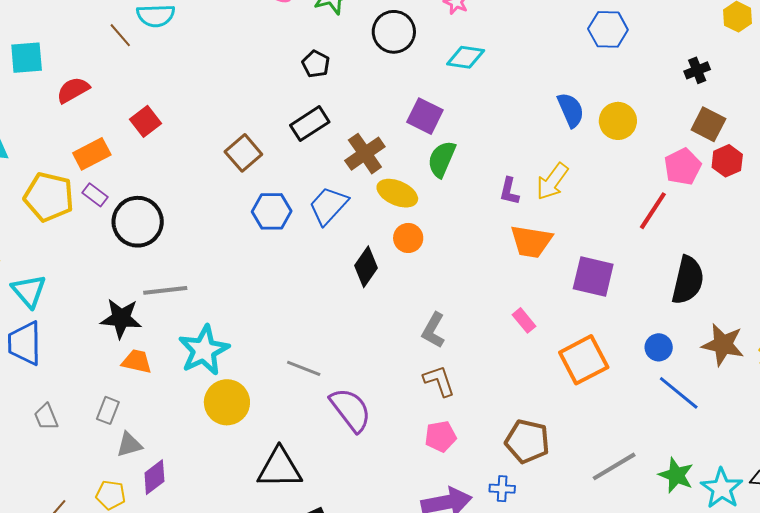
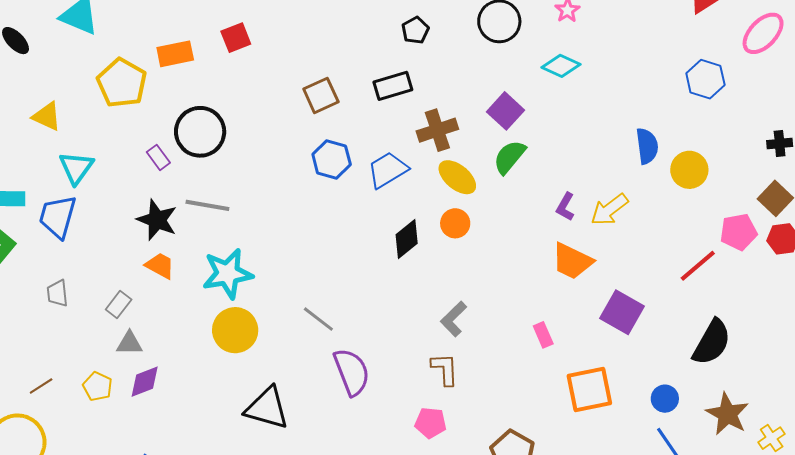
purple rectangle: (95, 195) -> (158, 157), moved

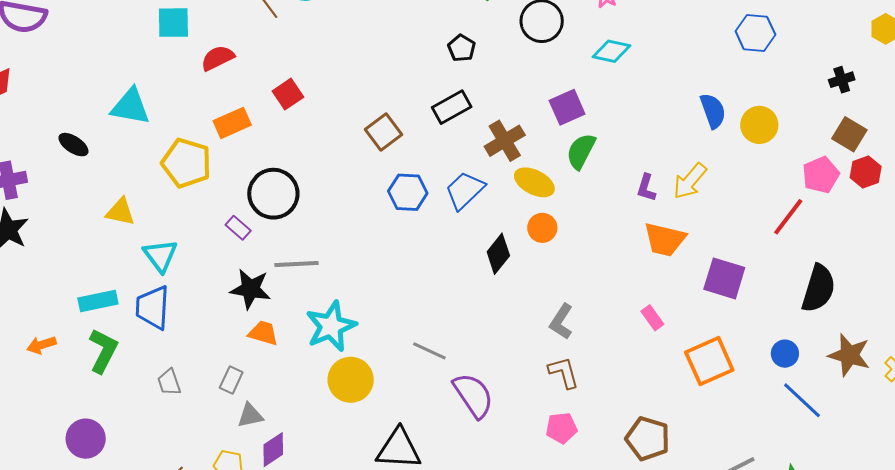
purple square: (505, 111) -> (567, 107), turned 36

